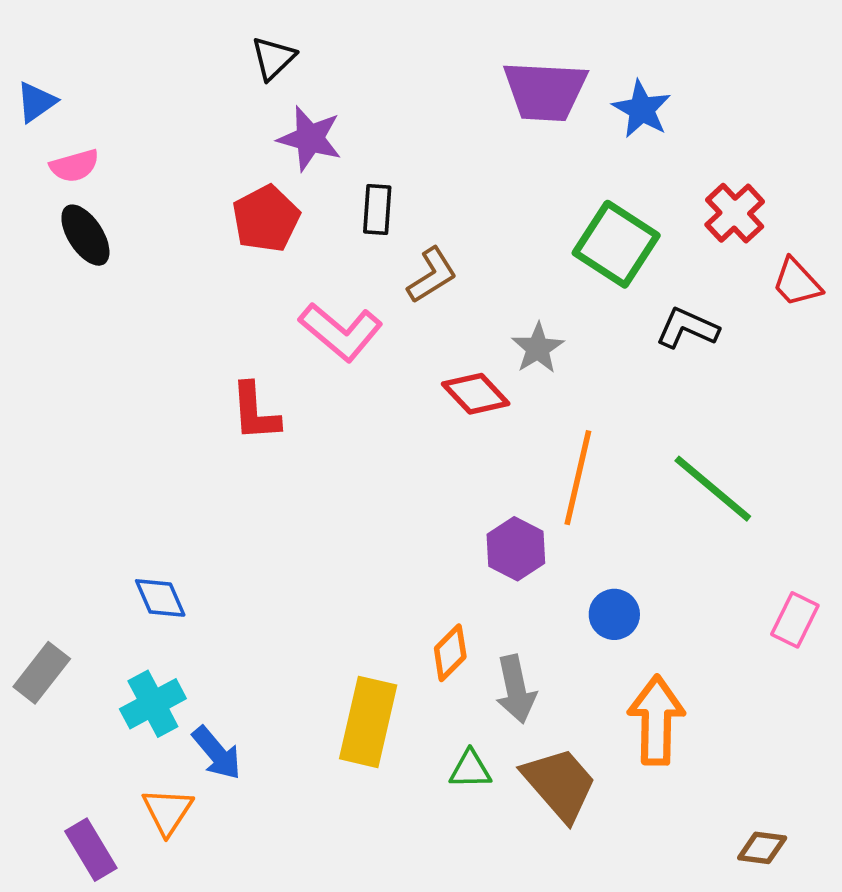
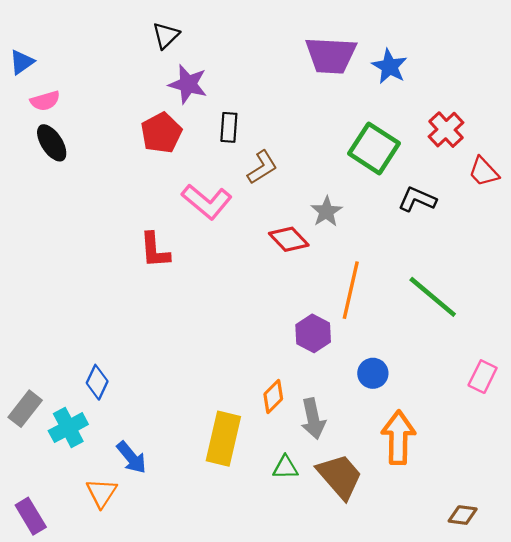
blue diamond: (160, 598) -> (97, 382), moved, turned 48
cyan cross: (153, 704) -> (68, 428), moved
purple rectangle: (91, 850) -> (31, 516), moved

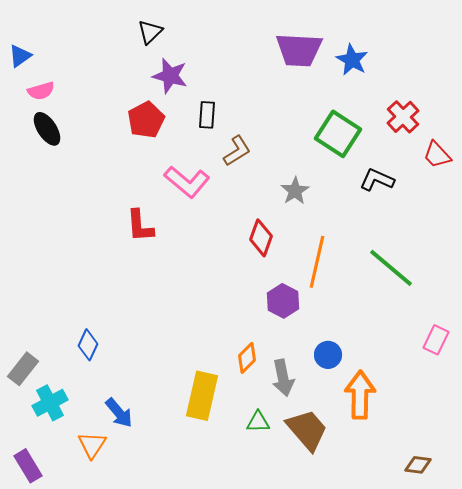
red diamond: (289, 239) -> (261, 238), moved, turned 63
blue circle: (373, 373) -> (328, 355), moved
cyan cross: (68, 428) -> (50, 403), moved

